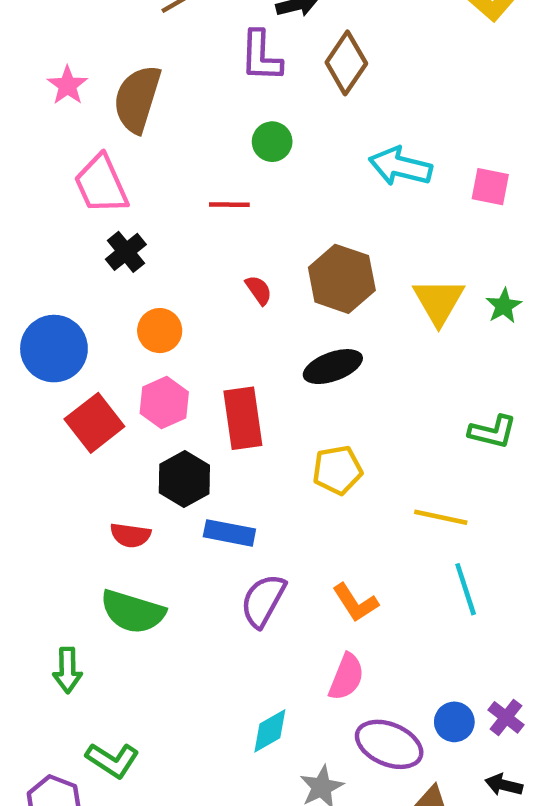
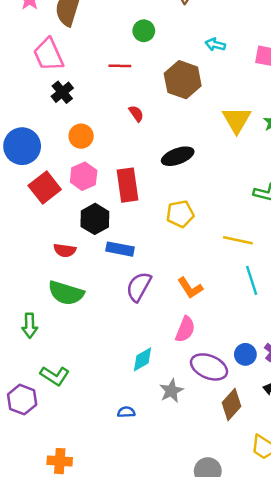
cyan arrow: (400, 166) -> (215, 45), size x0.6
brown hexagon: (342, 279) -> (183, 80), moved

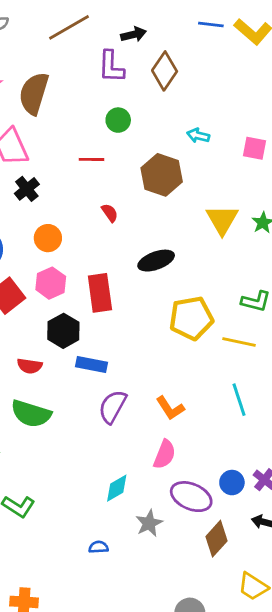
yellow pentagon: (180, 214) -> (191, 318), moved, size x1.4
yellow line: (238, 240) -> (239, 342), moved

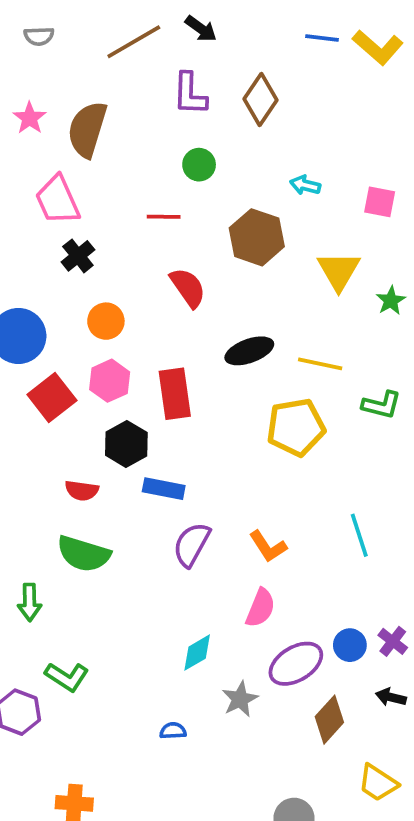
black arrow: (134, 34) -> (201, 29), moved, turned 50
red semicircle: (110, 213) -> (188, 288), size x1.6
yellow triangle: (222, 220) -> (339, 271), moved
yellow line: (239, 342) -> (320, 364), moved
purple ellipse: (191, 497) -> (296, 664), turned -54

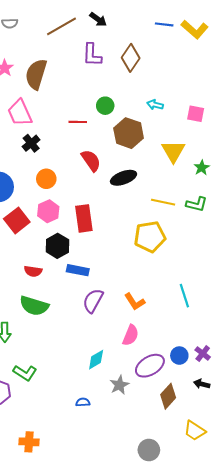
green circle: (199, 165) -> (105, 106), moved
black ellipse: (249, 351) -> (123, 178), moved
green L-shape: (382, 405) -> (197, 204), moved

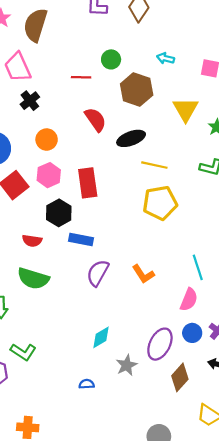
yellow line: (163, 202) -> (154, 165), moved
pink semicircle: (131, 335) -> (189, 300), moved
purple ellipse: (150, 366) -> (160, 344), turned -32

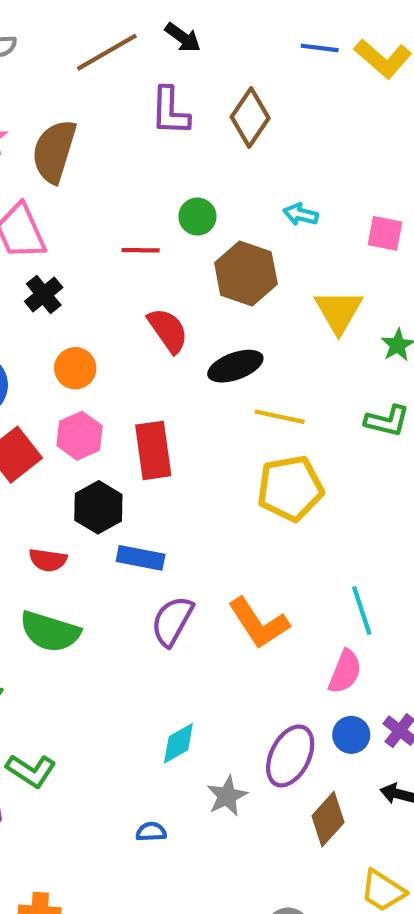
orange L-shape: (143, 274) -> (259, 623), size x1.4

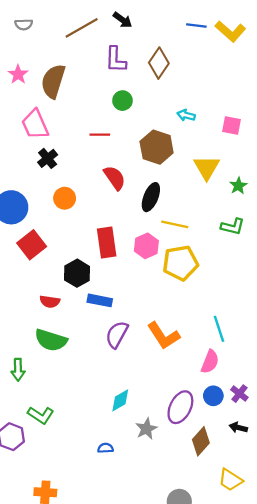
green circle: (197, 217) -> (122, 101), moved
black ellipse: (235, 366) -> (151, 197), turned -48
pink hexagon: (79, 436) -> (146, 246), moved

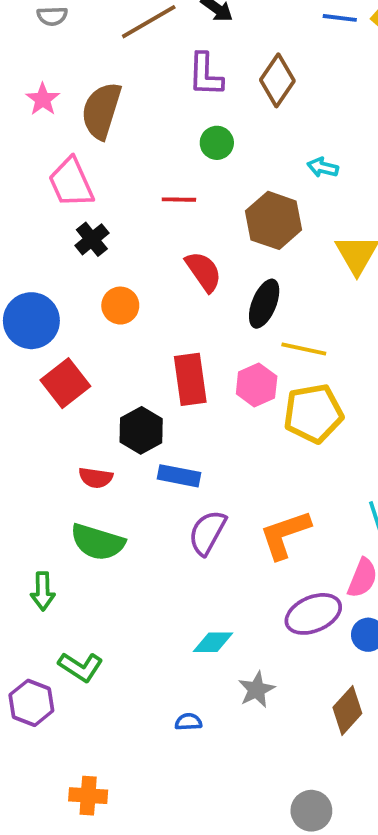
orange L-shape: (163, 336) -> (285, 534), turned 104
cyan diamond: (120, 400) -> (213, 642), turned 30
purple ellipse: (180, 407) -> (313, 614), moved, turned 40

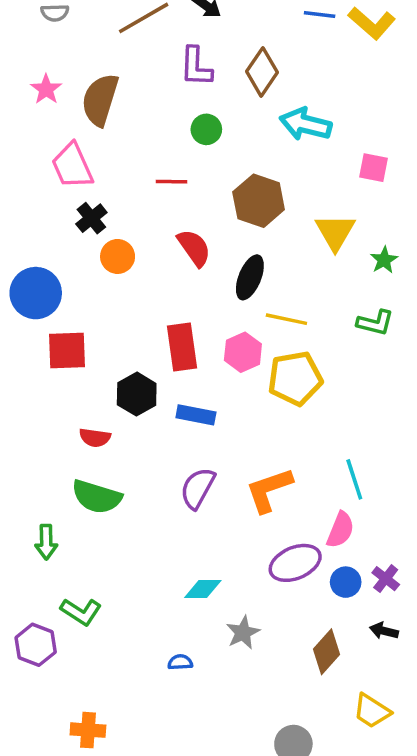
cyan arrow: (323, 167) -> (306, 124), moved, size x1.8
orange circle: (120, 306) -> (118, 256), moved
red square: (65, 383) -> (67, 351), turned 36
blue rectangle: (179, 476) -> (196, 415), moved

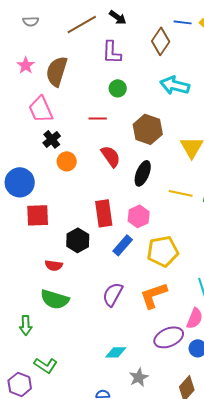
brown diamond: (262, 72) -> (161, 41), moved
yellow line: (286, 319) -> (181, 193), moved
yellow pentagon: (295, 378) -> (163, 251), moved
blue rectangle: (196, 415) -> (123, 245), moved, turned -60

